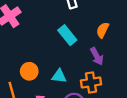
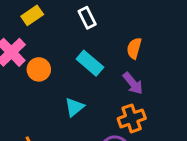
orange circle: (29, 71) -> (39, 69), moved
cyan triangle: (59, 76) -> (74, 107), moved, turned -35

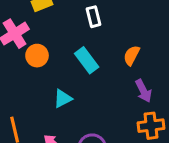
purple arrow: (133, 83) -> (143, 91), moved
orange cross: (132, 118) -> (151, 126), moved

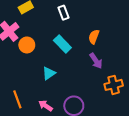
purple arrow: (143, 91) -> (96, 61), moved

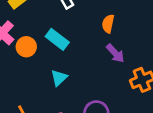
cyan rectangle: (62, 44) -> (57, 39), moved

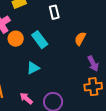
purple arrow: (115, 53) -> (93, 63), moved

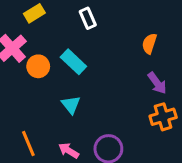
orange semicircle: (80, 39) -> (149, 44), moved
cyan triangle: (33, 68) -> (71, 105), turned -32

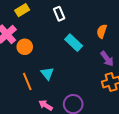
cyan rectangle: (73, 62) -> (74, 43), moved
orange line: (28, 144) -> (27, 81), moved

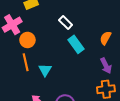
white rectangle: (59, 14) -> (66, 22), moved, turned -32
orange line: (27, 81) -> (26, 62), moved

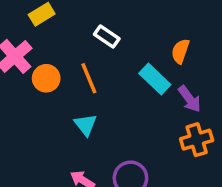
cyan rectangle: (76, 44) -> (155, 79), moved
orange line: (26, 62) -> (89, 78), moved

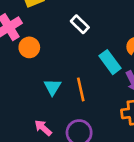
orange line: (89, 78) -> (81, 89), moved

